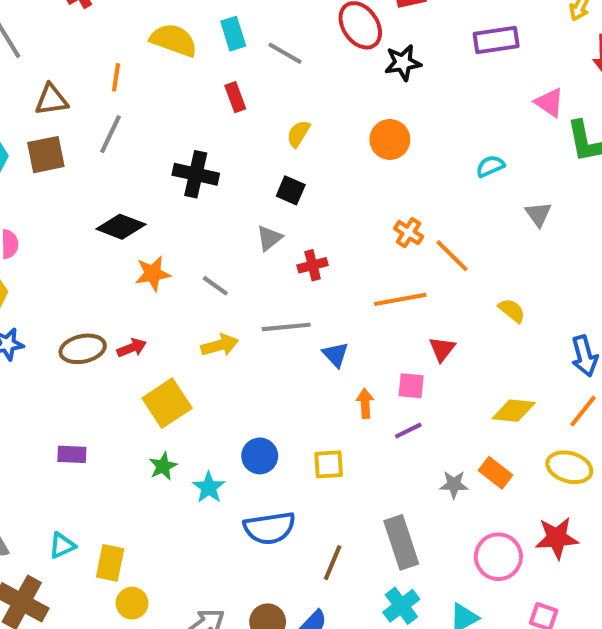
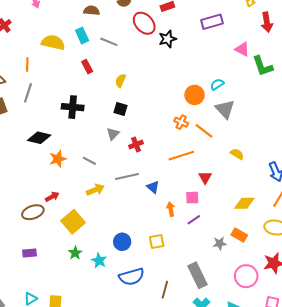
orange circle: (390, 139) -> (195, 95), moved
gray triangle: (538, 214) -> (225, 109), moved, size x1.5
brown ellipse: (83, 349) -> (33, 212), moved

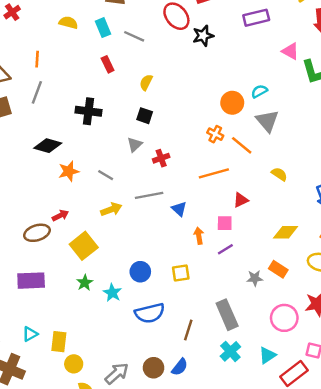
yellow semicircle: (53, 42) -> (68, 23), moved, size x0.7
red triangle: (205, 177) -> (241, 200), turned 32
purple rectangle: (30, 253) -> (31, 281), size x1.6

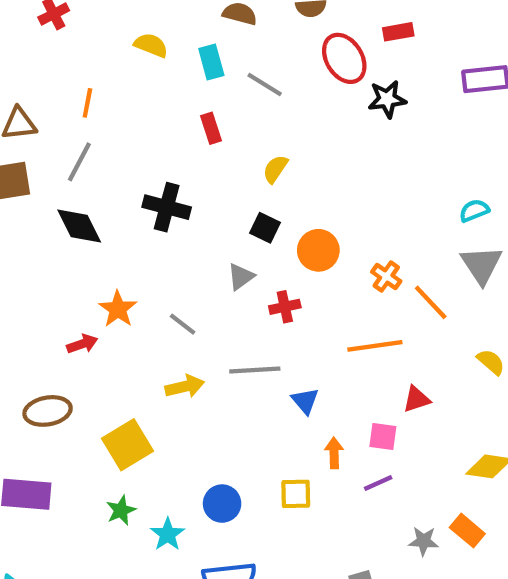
orange circle: (232, 103) -> (318, 250), moved
black diamond: (48, 146) -> (79, 226), moved, turned 40
orange star: (69, 171) -> (118, 309), turned -30
red arrow: (60, 216) -> (82, 344), moved
yellow square: (181, 273) -> (296, 494), moved

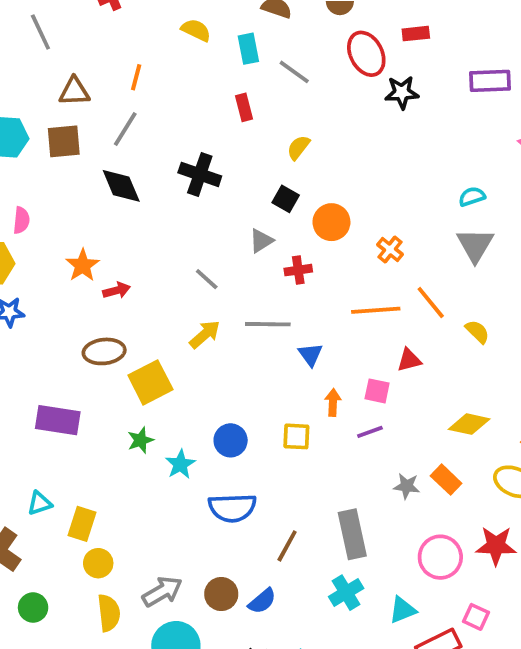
orange line: (431, 302) -> (431, 302), moved
orange star: (118, 309) -> (83, 265), moved
yellow arrow: (185, 386) -> (205, 334), turned -32
brown ellipse: (48, 411) -> (104, 351), moved

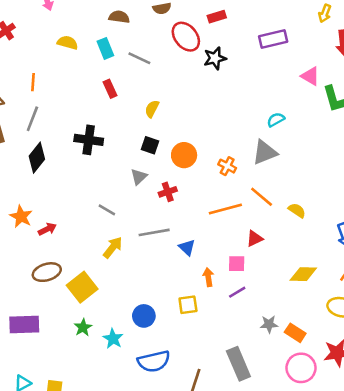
black diamond: (121, 186) -> (37, 158), turned 72
gray triangle: (475, 245) -> (265, 152), moved, turned 48
orange rectangle: (446, 480) -> (295, 333), moved

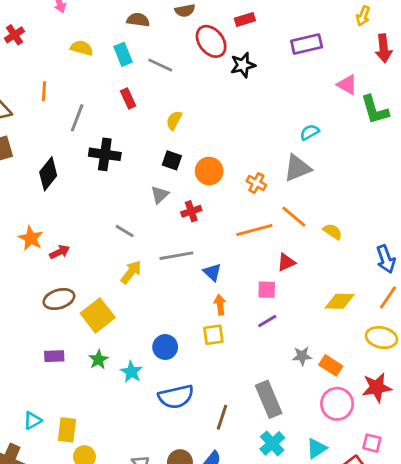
gray line: (32, 119) -> (77, 118), moved
orange arrow: (208, 277) -> (220, 305), moved
purple rectangle: (24, 325) -> (54, 356), moved, size x0.6

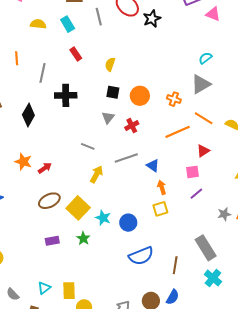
gray line: (160, 65) -> (99, 17), moved, turned 60
pink triangle: (347, 85) -> (213, 14), moved
cyan star: (131, 372) -> (103, 218), moved

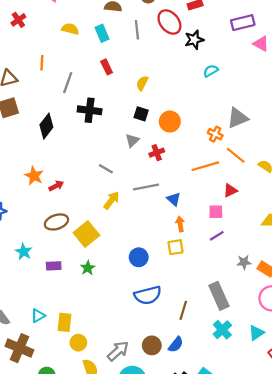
cyan semicircle: (205, 58) -> (211, 71), moved
orange cross: (174, 99) -> (215, 134), moved
cyan star: (103, 218) -> (24, 252), moved

